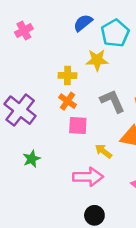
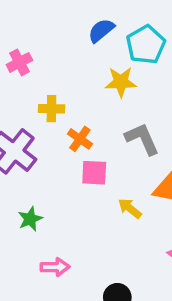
pink cross: (24, 31) -> (19, 62), moved
yellow cross: (68, 75) -> (51, 109), moved
pink arrow: (88, 177) -> (55, 267), moved, size x0.7

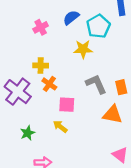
pink cross: (19, 62) -> (41, 27), moved
orange cross: (80, 139) -> (49, 84), moved
yellow arrow: (130, 208) -> (60, 126), moved

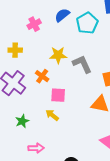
yellow star: (83, 49) -> (58, 55), moved
yellow cross: (41, 65) -> (15, 50), moved
gray L-shape: (96, 84) -> (82, 64), moved

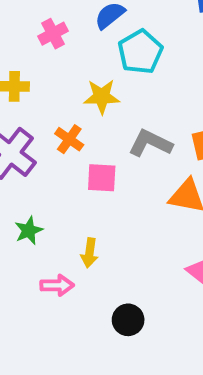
cyan pentagon: (87, 23) -> (140, 52), moved
gray L-shape: (82, 64) -> (150, 143), moved, turned -40
yellow arrow: (52, 115) -> (90, 253), moved, turned -120

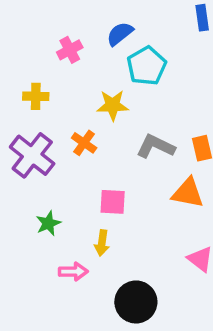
pink square: (102, 178) -> (113, 202), moved
black circle: (128, 320) -> (136, 302), size x1.5

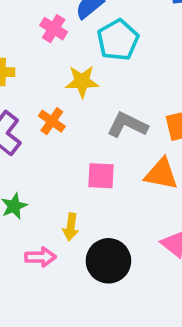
pink cross: (70, 50) -> (54, 29), moved, turned -30
pink square: (113, 202) -> (101, 176), moved
black circle: (136, 302) -> (108, 261), moved

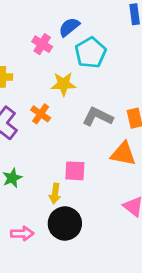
pink square: (101, 176) -> (75, 171), moved
pink arrow: (40, 257) -> (22, 233), moved
black circle: (108, 261) -> (65, 223), moved

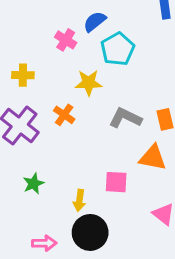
pink square: (75, 171) -> (116, 182), moved

